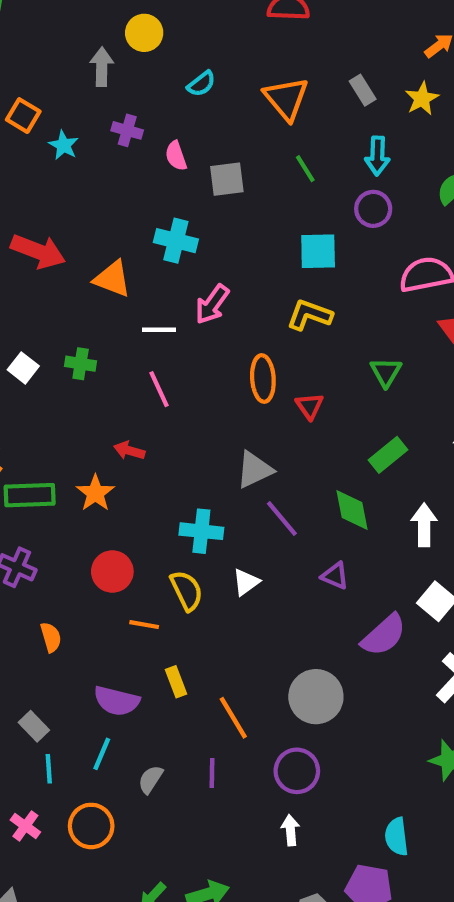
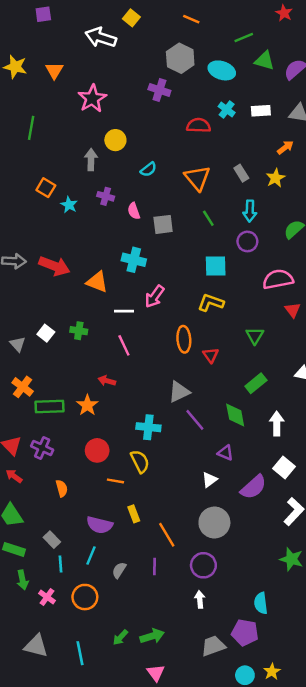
white triangle: (246, 582) -> (210, 480), moved

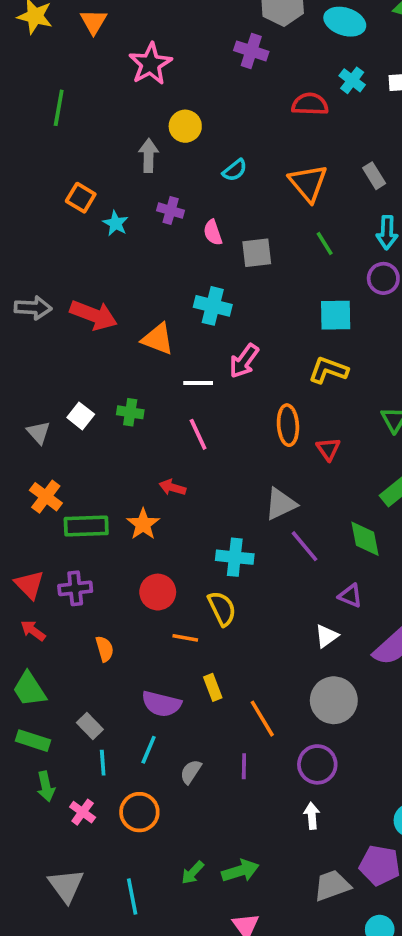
purple cross: (42, 448) -> (75, 588), turned -30
gray triangle: (36, 646) -> (66, 885), turned 40

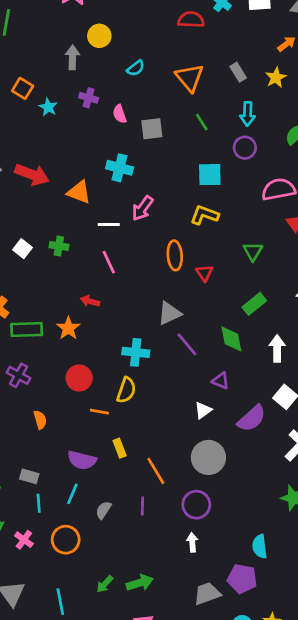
purple cross: (75, 588) -> (19, 375), turned 35
yellow semicircle: (222, 609) -> (126, 390), turned 45
gray rectangle: (90, 726) -> (29, 476), turned -30

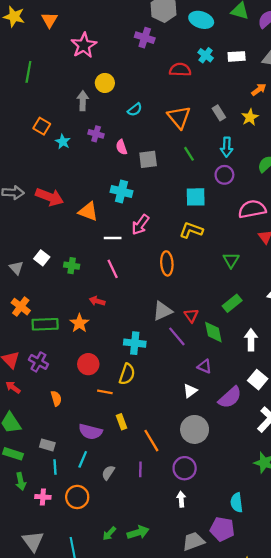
green cross: (59, 246) -> (72, 266), moved
red triangle: (204, 273) -> (191, 315), moved
pink cross: (24, 540) -> (43, 497), turned -32

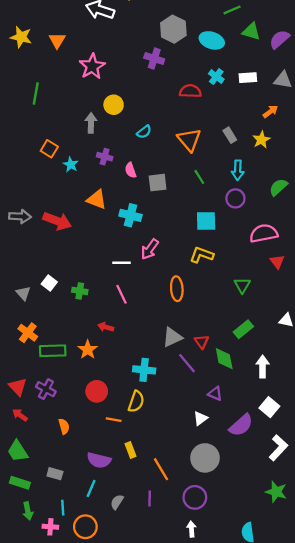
orange triangle: (88, 211) -> (97, 200), moved
cyan line: (55, 467) -> (63, 508), moved

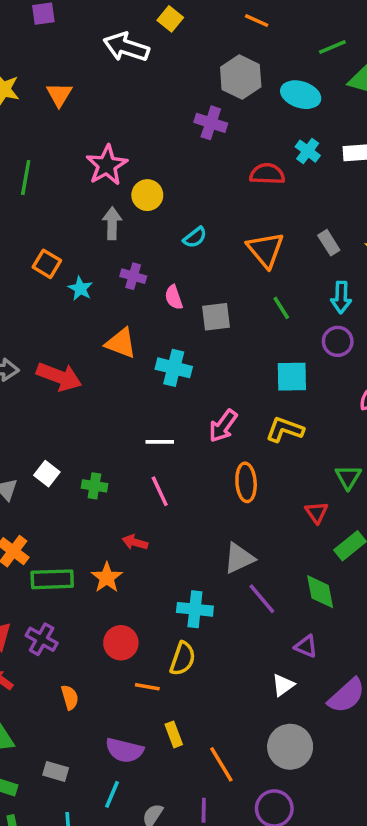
pink star: (92, 66) -> (107, 165), moved
pink arrow: (150, 249) -> (223, 426), moved
red triangle: (202, 342) -> (317, 512), moved

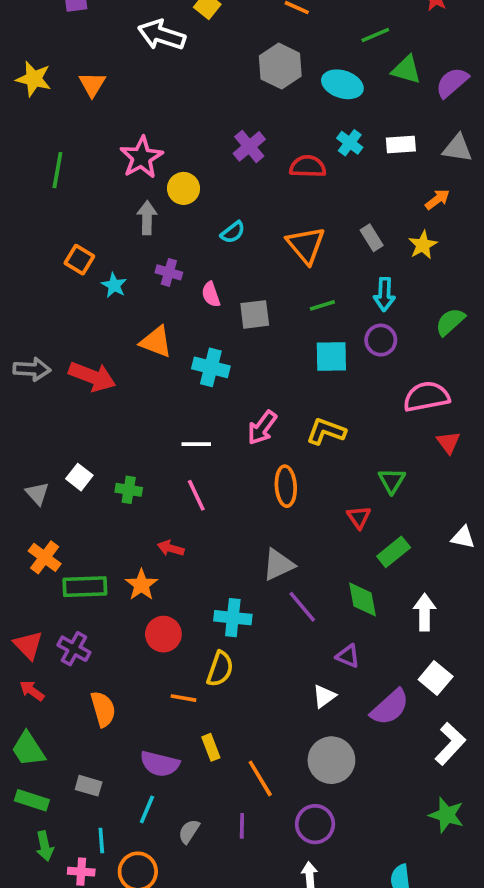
purple cross: (211, 123) -> (249, 146), moved, turned 32
green line: (281, 308) -> (322, 305), turned -75
cyan square: (292, 377) -> (331, 356), moved
red circle: (121, 643) -> (163, 634), moved
orange semicircle: (70, 697) -> (103, 709), size x1.4

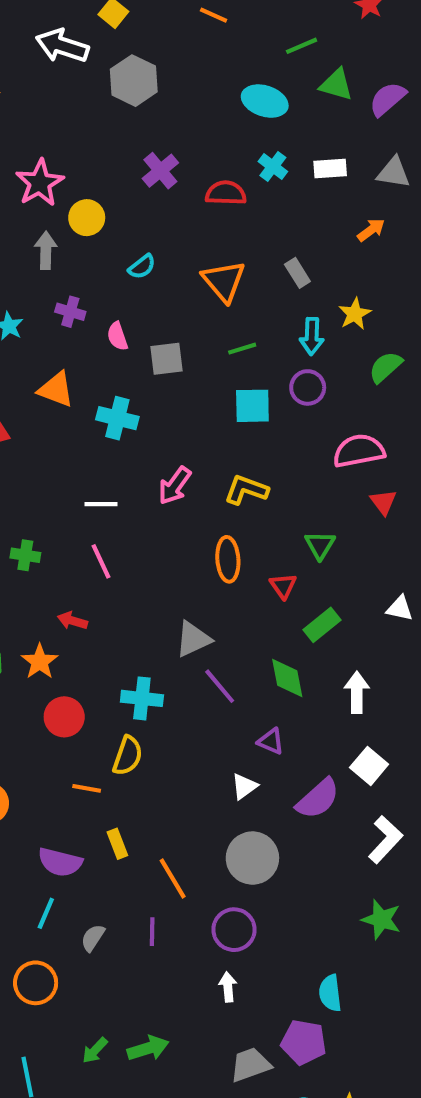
gray hexagon: (280, 66) -> (134, 81), moved
yellow star: (423, 245) -> (355, 314), moved
orange ellipse: (286, 486) -> (228, 559), moved

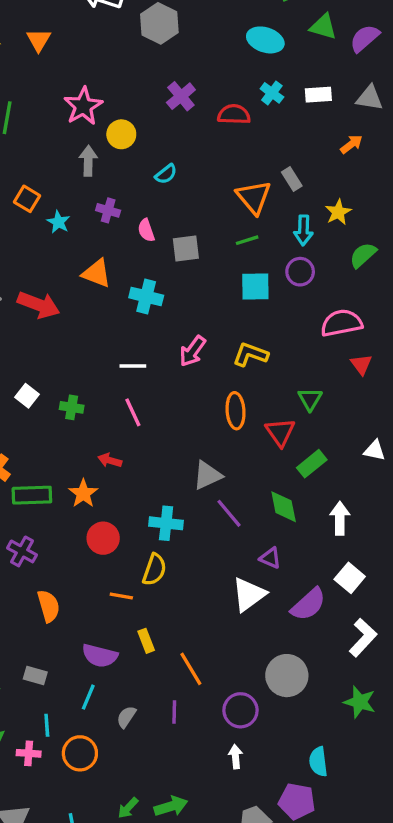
orange triangle: (224, 281) -> (254, 197), moved
red triangle: (283, 586) -> (280, 432), size x1.4
white triangle: (244, 786) -> (249, 594), size x1.6
gray circle: (252, 858) -> (287, 676), moved

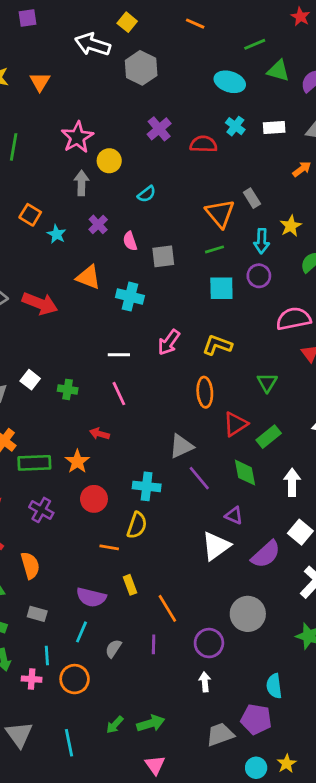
purple cross: (108, 210) -> (98, 224), turned 30
red triangle: (280, 432) -> (235, 424), moved, turned 32
purple cross: (22, 551) -> (41, 510), moved
orange semicircle: (48, 606) -> (30, 565), moved

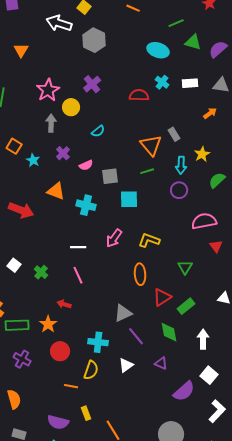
purple cross: (159, 129) -> (92, 84), moved
pink semicircle: (130, 241) -> (86, 165), turned -96
cyan square: (221, 288) -> (129, 199), moved
green cross: (68, 389) -> (41, 272), turned 32
white triangle: (216, 546) -> (126, 365), moved, size x0.7

